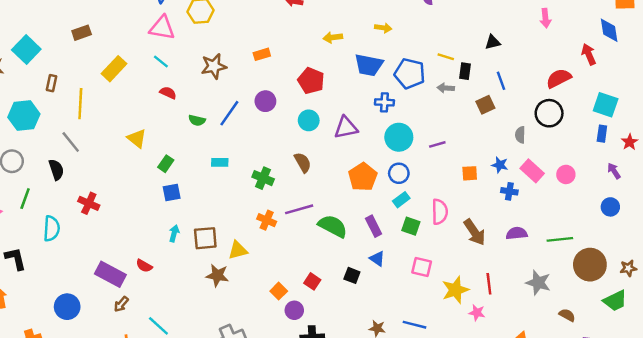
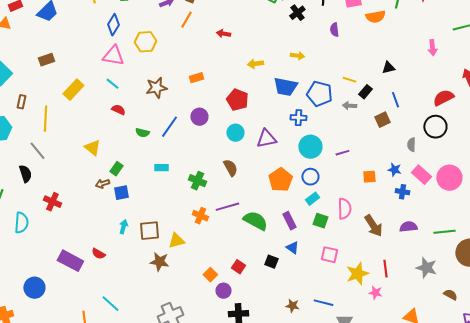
black rectangle: (465, 71) -> (365, 92), turned 32
pink circle: (566, 174) -> (449, 178), size x1.6
brown arrow: (121, 304) -> (102, 184), moved, turned 32

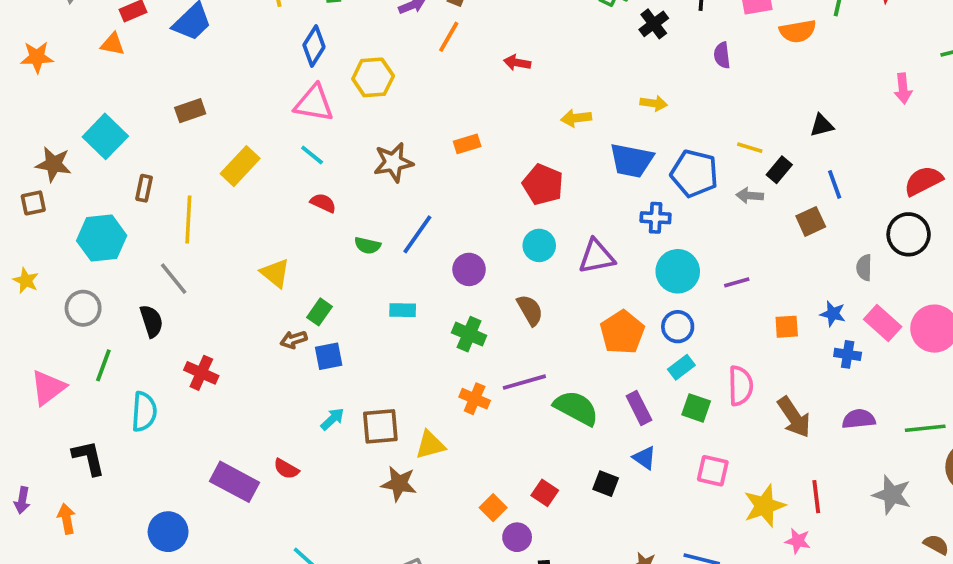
purple circle: (199, 117) -> (469, 269), moved
cyan arrow: (123, 227) -> (332, 419), turned 32

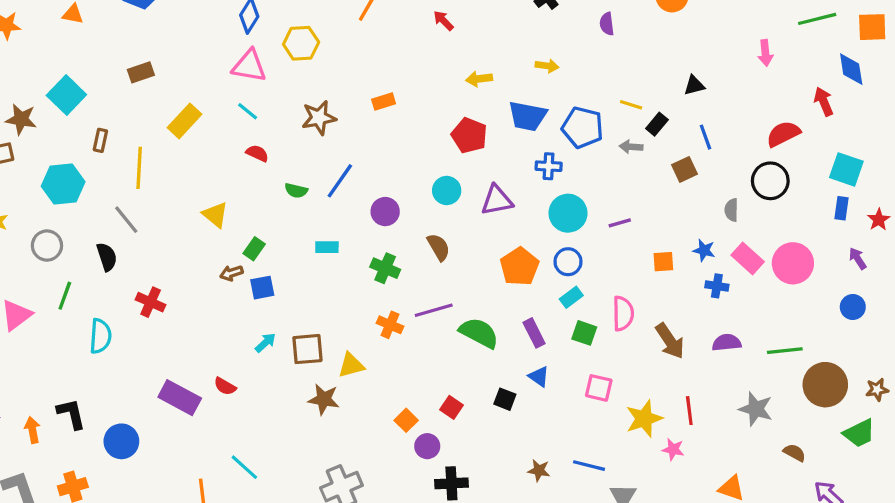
red arrow: (517, 63) -> (443, 21), moved, turned 35
red pentagon: (543, 184) -> (469, 135), moved
black L-shape: (89, 458) -> (71, 414), moved

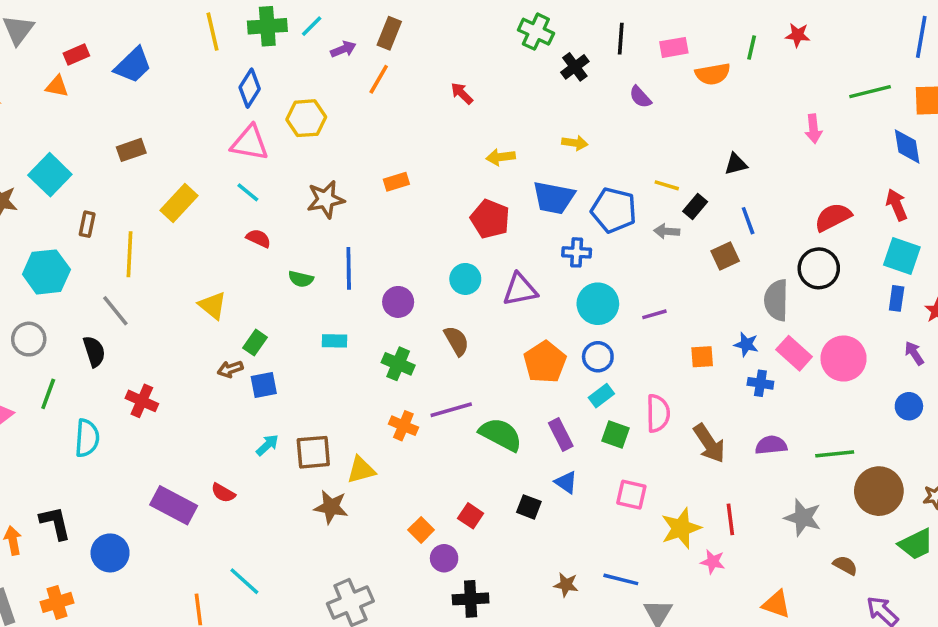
purple semicircle: (607, 24) -> (640, 97), turned -35
red arrow: (824, 102) -> (897, 205), moved
blue line: (340, 181) -> (349, 268), turned -36
gray semicircle: (731, 210) -> (776, 300), size x1.6

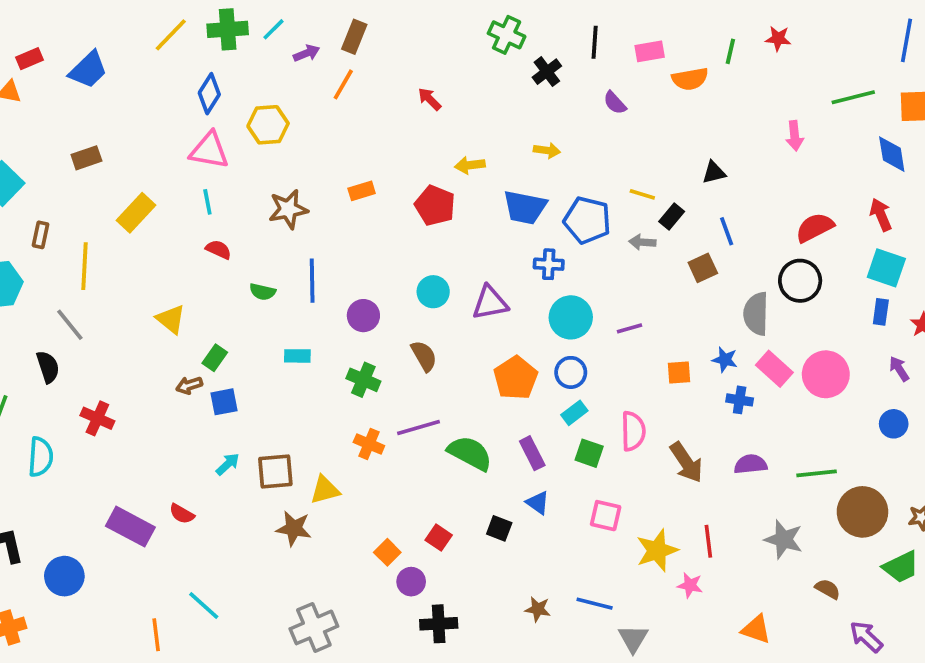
yellow line: (213, 32) -> (171, 35), turned 57
cyan line: (248, 192) -> (207, 202), turned 40
red pentagon: (490, 219) -> (435, 205), moved

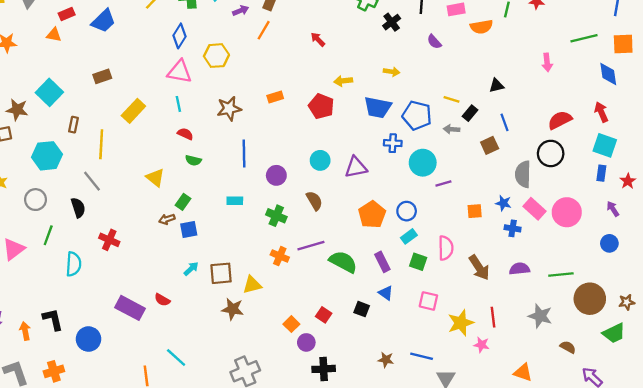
green semicircle: (263, 292) -> (193, 160), moved
cyan circle: (571, 317) -> (423, 163), moved

